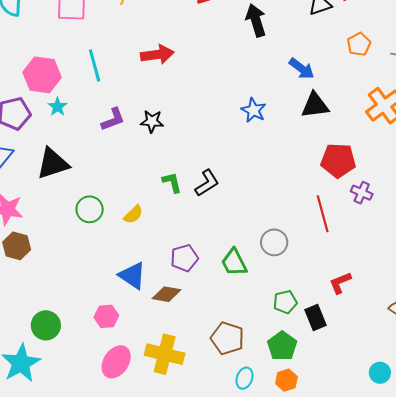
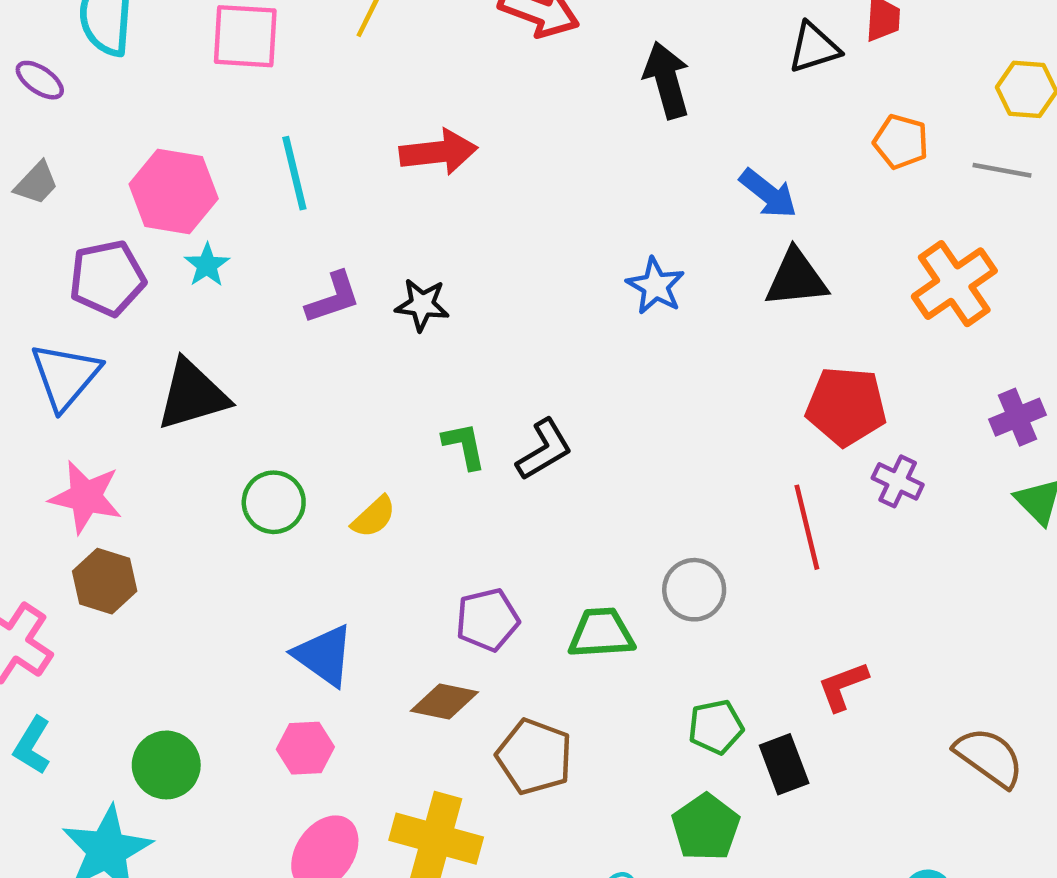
orange pentagon: (359, 44) -> (901, 142), turned -30
green trapezoid: (234, 262) -> (601, 633), turned 112
blue triangle: (132, 276) -> (324, 655), moved
brown pentagon: (227, 338) -> (534, 757), moved

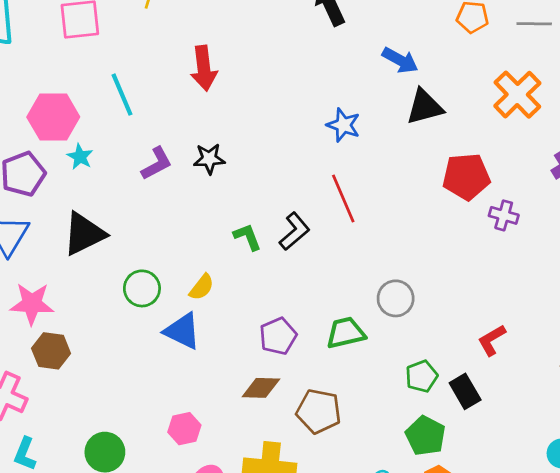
red arrow: (438, 152) -> (204, 68), turned 99
red line: (807, 527) -> (343, 198), moved
blue triangle: (324, 655) -> (182, 331), moved

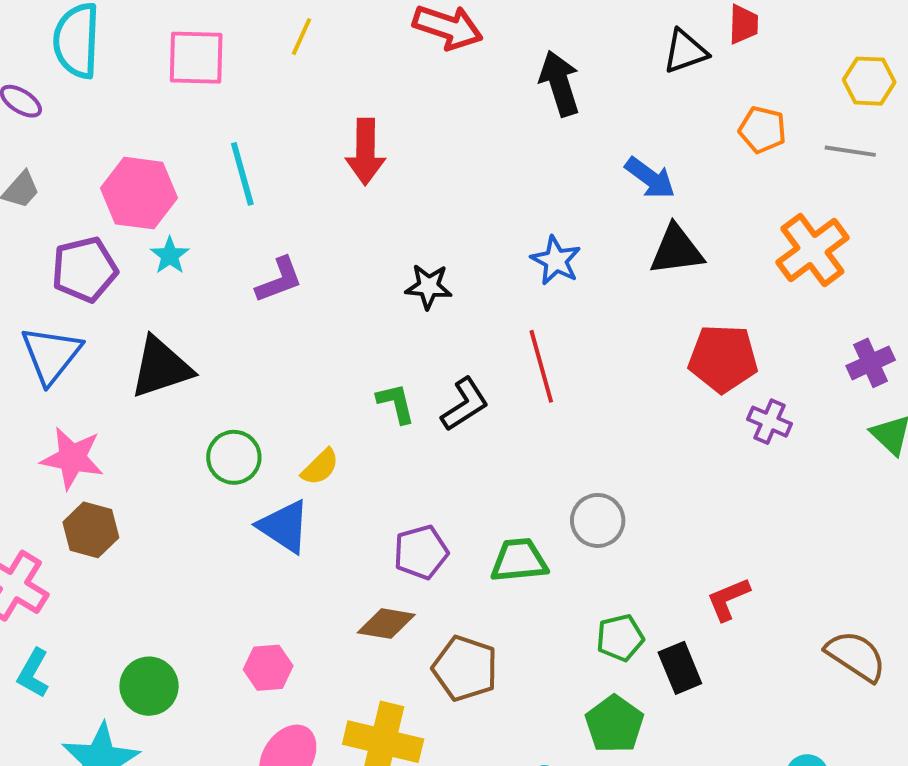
black star: (209, 159) -> (429, 286), moved

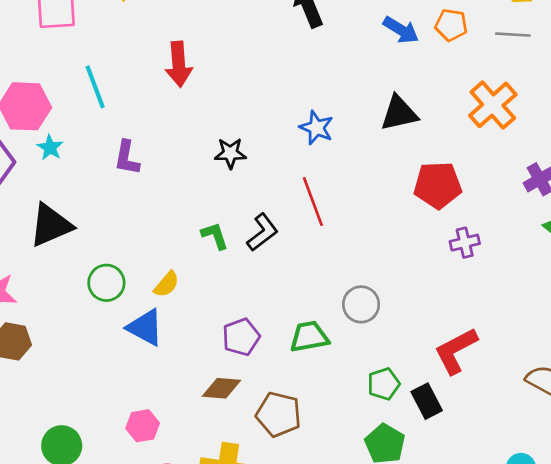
blue arrow: (650, 178) -> (401, 30), moved
purple L-shape: (279, 280) -> (127, 158), turned 126
purple cross: (769, 422) -> (465, 243), moved, turned -32
red L-shape: (728, 599) -> (456, 351), size x1.5

